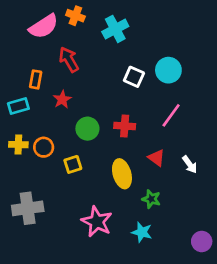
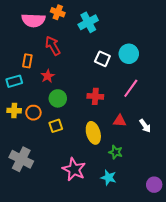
pink semicircle: (44, 26) -> (33, 20), turned 35
green circle: (87, 129) -> (58, 98), moved
red triangle: (156, 158) -> (120, 121), turned -32
gray cross: (28, 208) -> (21, 159), turned 35

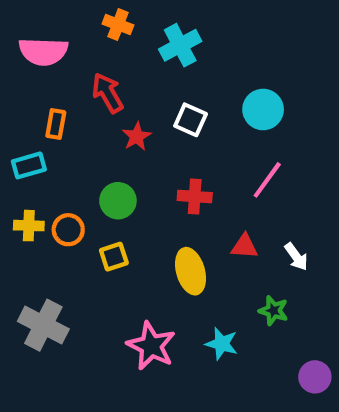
pink semicircle: (33, 20) -> (43, 51), moved
white square: (102, 59) -> (191, 120), moved
red star: (48, 76) -> (137, 136), moved
green star: (116, 152) -> (273, 311), moved
cyan star: (109, 178) -> (222, 344), moved

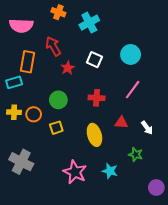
orange rectangle: (56, 124) -> (27, 62), size x1.5

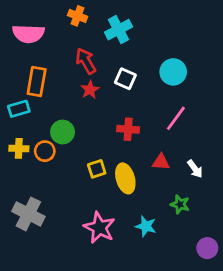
red arrow: (53, 46) -> (86, 61), moved
green circle: (58, 100) -> (63, 132), moved
yellow square: (56, 128) -> (97, 169), moved

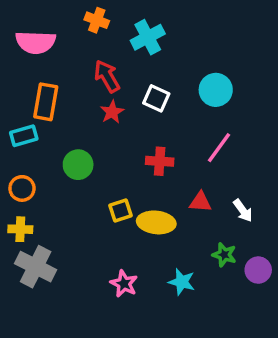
yellow cross: (19, 148) -> (20, 229), moved
orange circle: (45, 151) -> (22, 188), moved
yellow ellipse: (125, 178) -> (156, 222), turned -68
pink star: (99, 228) -> (124, 284), size x0.7
purple circle: (207, 248) -> (258, 270), moved

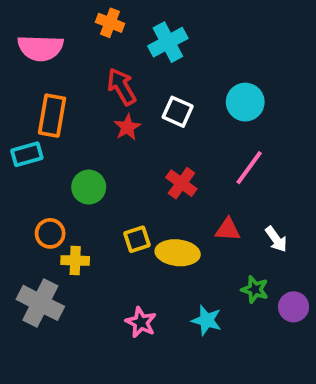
red cross: (160, 161) -> (181, 183), turned 32
orange circle: (22, 188) -> (50, 233), moved
yellow cross: (20, 229) -> (75, 260), moved

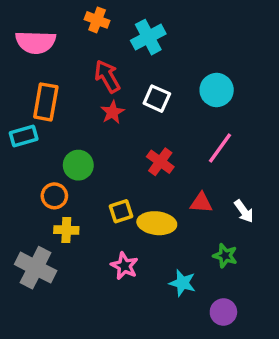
orange circle: (50, 233) -> (54, 196), moved
purple circle: (294, 307) -> (223, 312), moved
pink star: (141, 322) -> (124, 266), moved

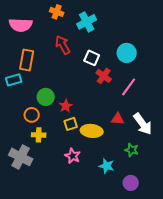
red star: (112, 112) -> (66, 106), moved
red cross: (160, 162) -> (104, 76), moved
white arrow: (244, 211) -> (143, 124), size x1.6

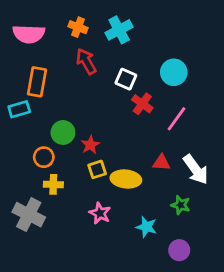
orange cross: (57, 12) -> (78, 27), moved

